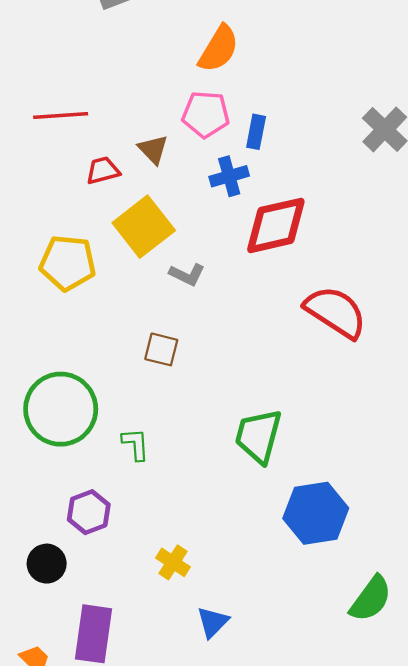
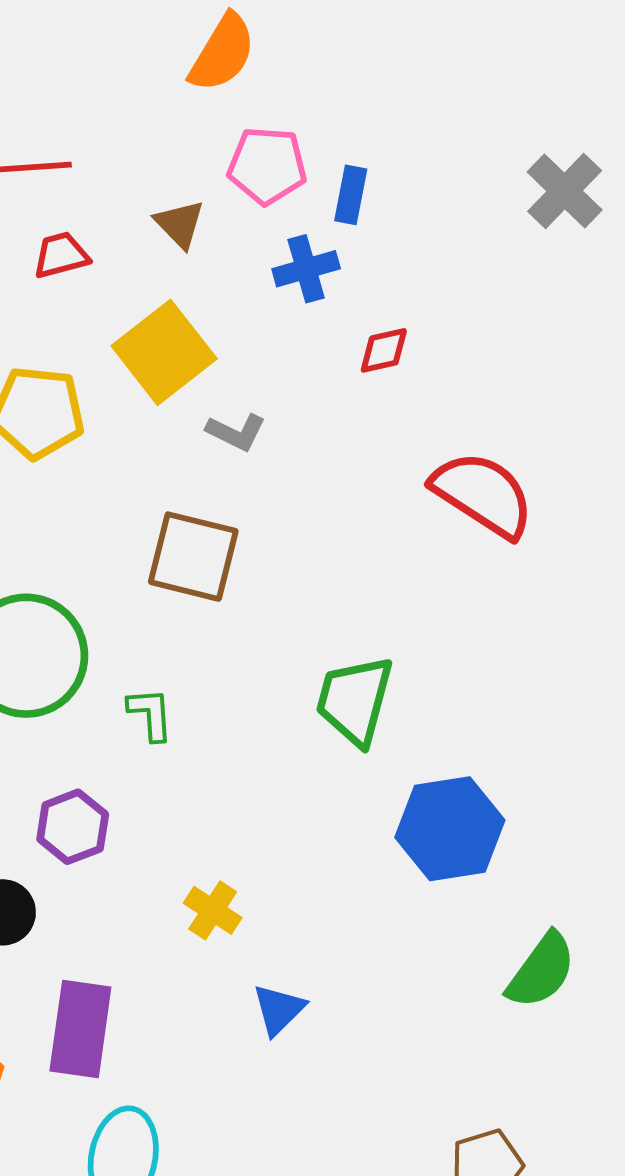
orange semicircle: (219, 49) -> (222, 53), moved
red trapezoid: (103, 170) -> (61, 255), moved
red diamond: (276, 225) -> (384, 350), size x0.5
brown square: (161, 349) -> (193, 557), size x1.6

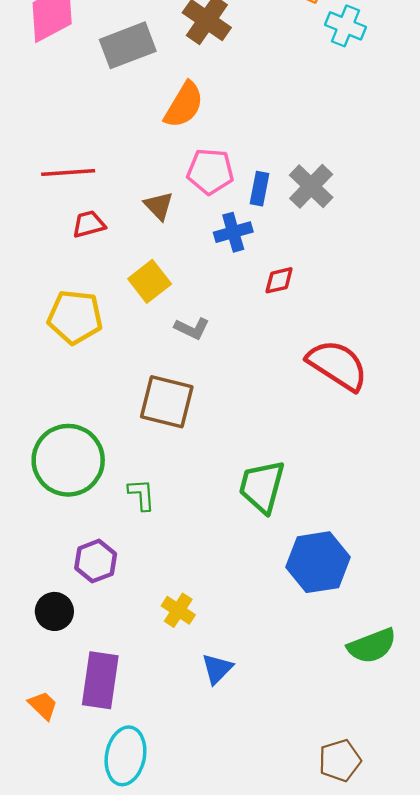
gray cross: (565, 191) -> (311, 186), moved
yellow square: (164, 352) -> (150, 281), size x0.7
green semicircle: (541, 971) -> (372, 646), turned 33

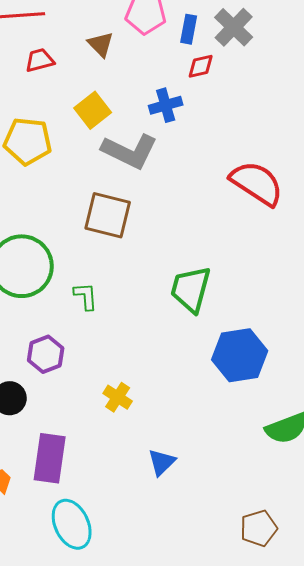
blue cross: (233, 232) -> (166, 105), moved
red diamond: (279, 280) -> (201, 66), moved
gray L-shape: (192, 328) -> (130, 151), size x1.8
blue triangle: (217, 669) -> (162, 462), moved
cyan ellipse: (125, 756) -> (72, 524), turned -36

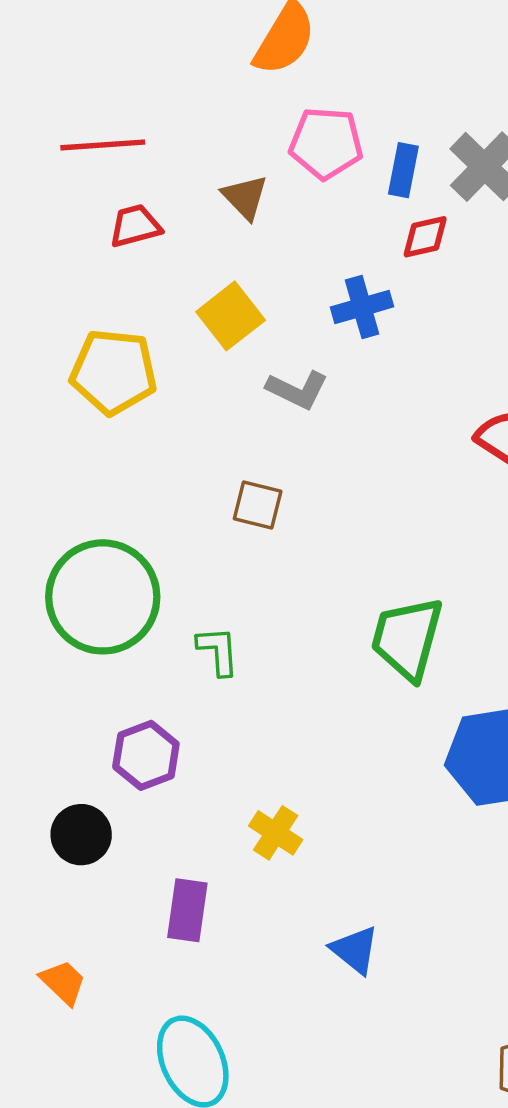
gray L-shape: (130, 151) -> (297, 390), size x0.6
brown square: (108, 215) -> (258, 505), size x0.6
purple rectangle: (50, 458) -> (187, 910), moved, size x0.7
blue triangle: (162, 462) -> (355, 950), turned -36

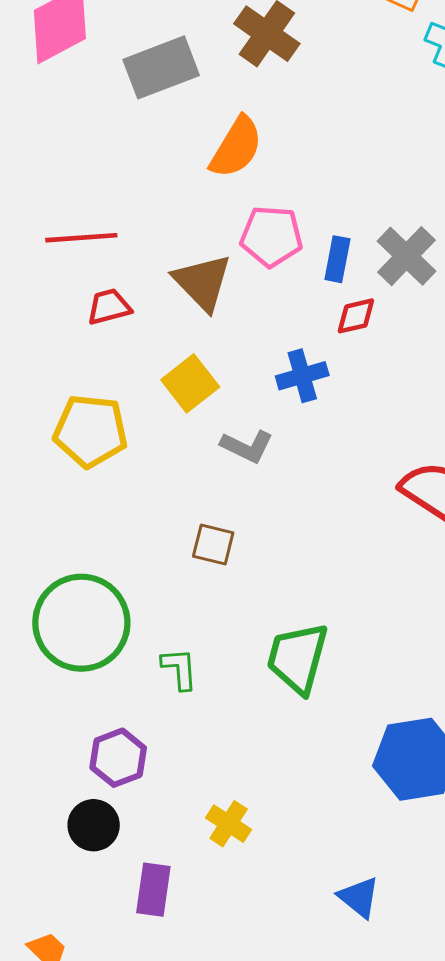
brown triangle: (245, 197) -> (202, 282), size x1.5
green trapezoid: (407, 638) -> (298, 658), moved
black circle: (81, 835) -> (94, 825), moved
blue triangle: (355, 950) -> (359, 897), moved

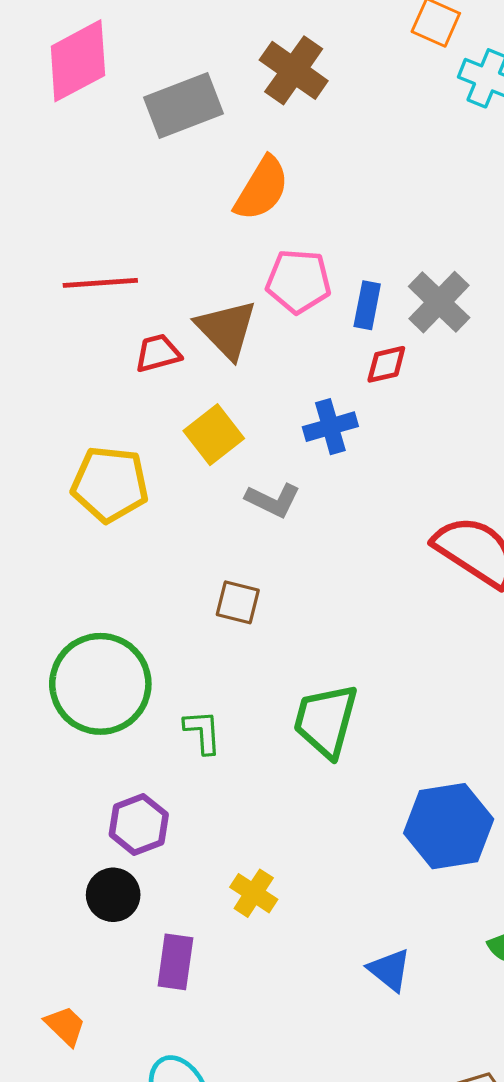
red trapezoid: (109, 307) -> (158, 353), moved

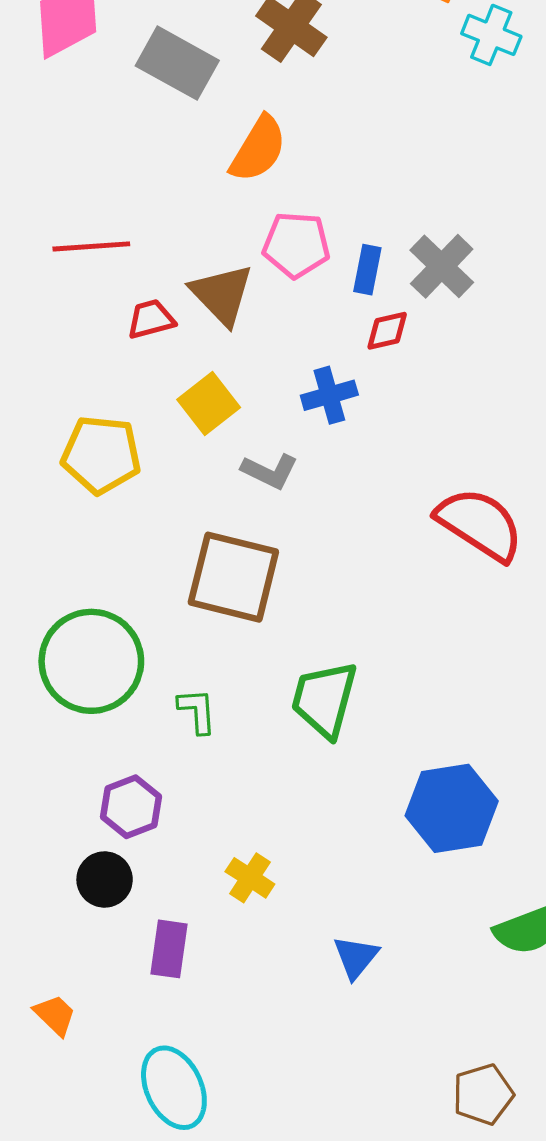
gray rectangle: (183, 106) -> (177, 63), turned 50
brown square: (238, 602) -> (233, 577), size x2.0
blue triangle: (390, 970) -> (356, 957), moved, turned 30

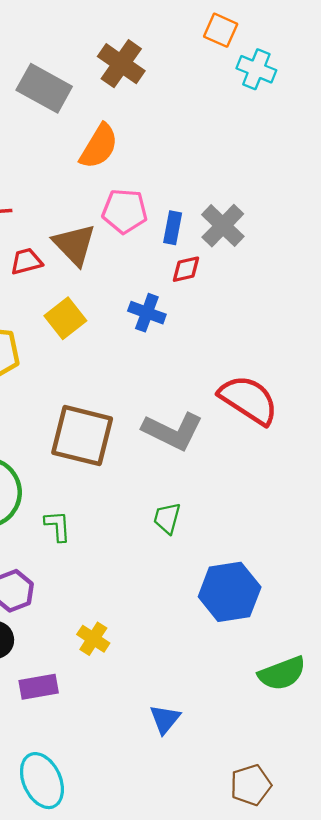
blue cross: (329, 395) -> (147, 313), turned 36
gray L-shape: (270, 471) -> (173, 431), moved, size x1.6
green trapezoid: (324, 699) -> (167, 518), moved, size x0.6
purple rectangle: (169, 949) -> (39, 687), turned 72
blue triangle: (356, 957) -> (165, 719), moved

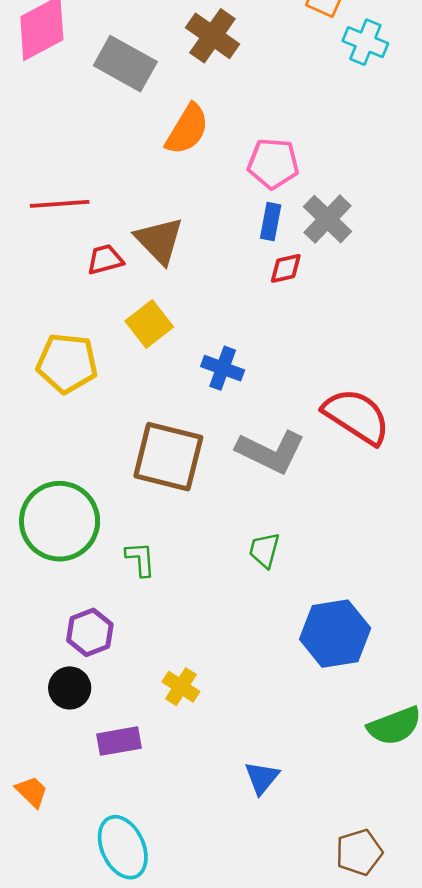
pink pentagon: (125, 211) -> (273, 163), moved
blue cross: (147, 313) -> (223, 368), moved

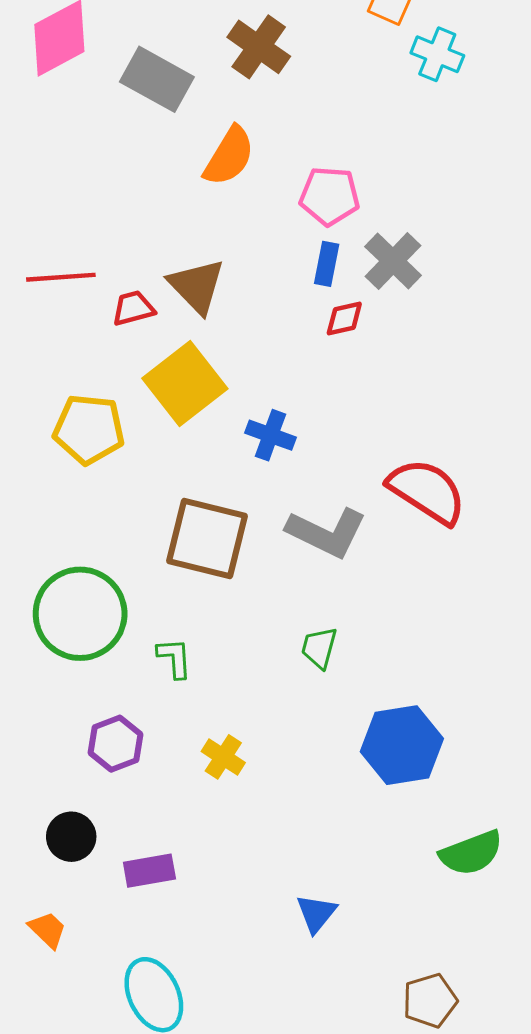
red line: (60, 204) -> (61, 277), moved
yellow square: (149, 324) -> (185, 383), size x1.5
yellow cross: (181, 687) -> (223, 757), moved
black circle: (70, 688) -> (71, 837), moved

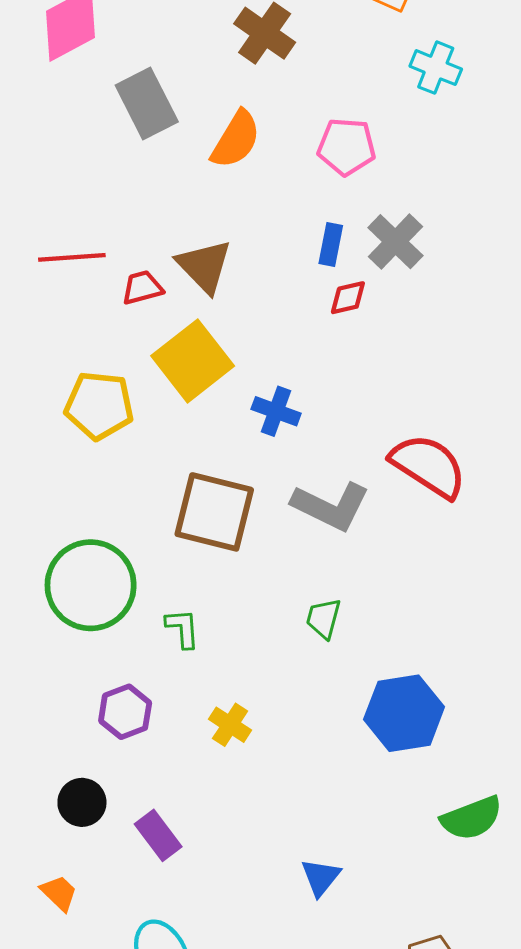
cyan cross: (437, 54) -> (436, 68), moved
gray rectangle: (157, 79) -> (147, 104), moved, turned 34
pink pentagon: (330, 196) -> (347, 147), moved
purple rectangle: (149, 871) -> (158, 835), turned 63

